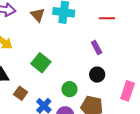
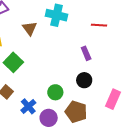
brown triangle: (38, 15) -> (30, 28), moved
green square: (41, 63) -> (13, 62), moved

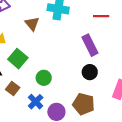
purple rectangle: (86, 53) -> (90, 45), size x1.5
green circle: (55, 92) -> (44, 78), moved

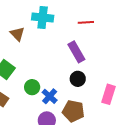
blue cross: (36, 102) -> (50, 96), moved

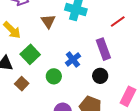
red line: (86, 22) -> (118, 22), turned -42
blue cross: (50, 96) -> (73, 59), moved

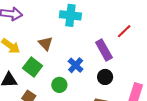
brown triangle: (48, 21) -> (46, 43), moved
red line: (118, 22) -> (124, 31), moved

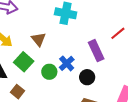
black circle: (105, 77) -> (87, 77), moved
green circle: (59, 85) -> (49, 72), moved

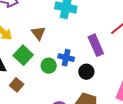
blue cross: (67, 63) -> (66, 58), turned -35

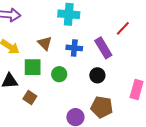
green square: (23, 55) -> (33, 67), turned -36
blue cross: (66, 58) -> (74, 48), moved

